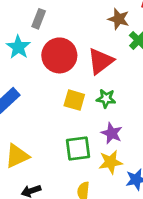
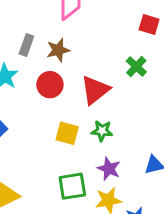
brown star: (119, 19) -> (58, 50), moved, turned -30
red circle: (59, 55) -> (50, 85), size x0.7

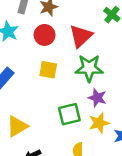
green star: (102, 131) -> (89, 68), size x1.6
yellow square: (67, 133) -> (48, 70), moved

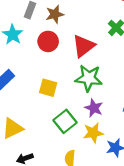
yellow square: (48, 70) -> (48, 88), moved
green square: (69, 114) -> (65, 121), turned -30

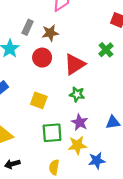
green star: (89, 78) -> (77, 94), size x0.6
green square: (65, 121) -> (52, 133), turned 30

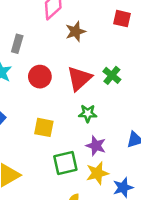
brown star: (50, 33) -> (76, 31), moved
green cross: (106, 50) -> (112, 75), moved

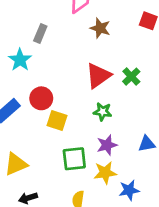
brown star: (76, 31) -> (100, 28), turned 30
red circle: (40, 77) -> (41, 98), moved
purple star: (96, 146) -> (107, 145), turned 30

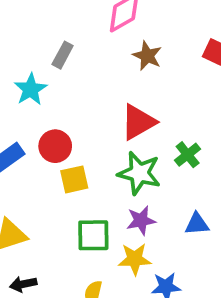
green cross: (131, 77) -> (188, 155), moved
green star: (103, 112) -> (139, 173), size x1.6
yellow square: (57, 121) -> (74, 179), turned -36

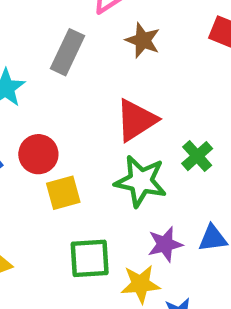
gray rectangle: (63, 55) -> (68, 52), moved, size x1.4
purple star: (141, 220) -> (165, 244), moved

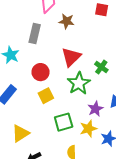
red circle: (38, 154) -> (41, 72), moved
green star: (141, 181) -> (79, 83), turned -30

